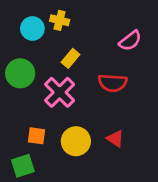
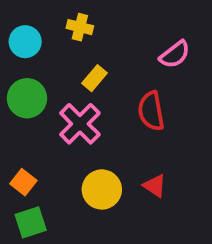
cyan circle: (32, 28) -> (25, 42), moved
red semicircle: (113, 83) -> (151, 111), turned 76
orange square: (36, 136) -> (23, 182), moved, turned 30

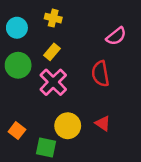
yellow rectangle: (95, 78) -> (52, 52), moved
orange square: (23, 182) -> (17, 131), moved
green square: (31, 222) -> (46, 148), moved, turned 30

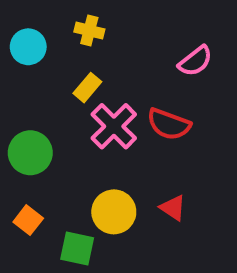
green circle: (18, 65) -> (30, 153), moved
red semicircle: (100, 74) -> (169, 124), turned -60
pink cross: (53, 82) -> (114, 126), moved

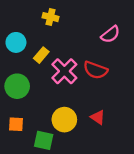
cyan circle: (28, 47) -> (16, 42), moved
yellow rectangle: (87, 88) -> (41, 55), moved
orange square: (28, 220) -> (16, 124), turned -35

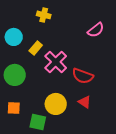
red semicircle: (95, 70) -> (83, 76), moved

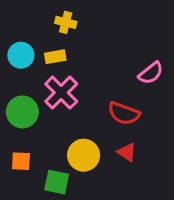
pink semicircle: (96, 30) -> (151, 73), moved
yellow rectangle: (36, 48) -> (55, 57), moved, turned 40
pink cross: (56, 62) -> (61, 93), moved

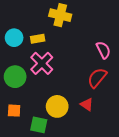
yellow cross: (66, 22) -> (60, 15), moved, size x1.5
pink semicircle: (151, 73) -> (103, 50), turned -78
red semicircle: (124, 113) -> (97, 78), moved, turned 110

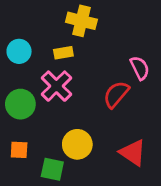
yellow rectangle: (38, 39) -> (63, 53), moved
red semicircle: (97, 78) -> (116, 94), moved
red triangle: (87, 104) -> (133, 153), moved, size x1.5

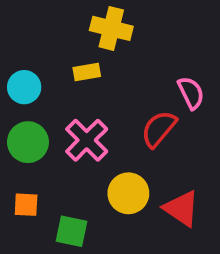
cyan circle: (19, 51) -> (24, 87), moved
pink cross: (56, 86) -> (87, 140), moved
yellow circle: (77, 144) -> (128, 193), moved

